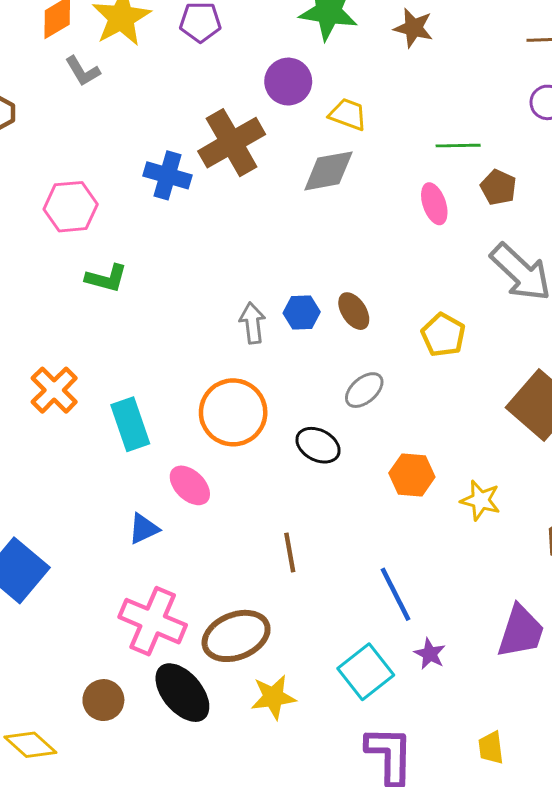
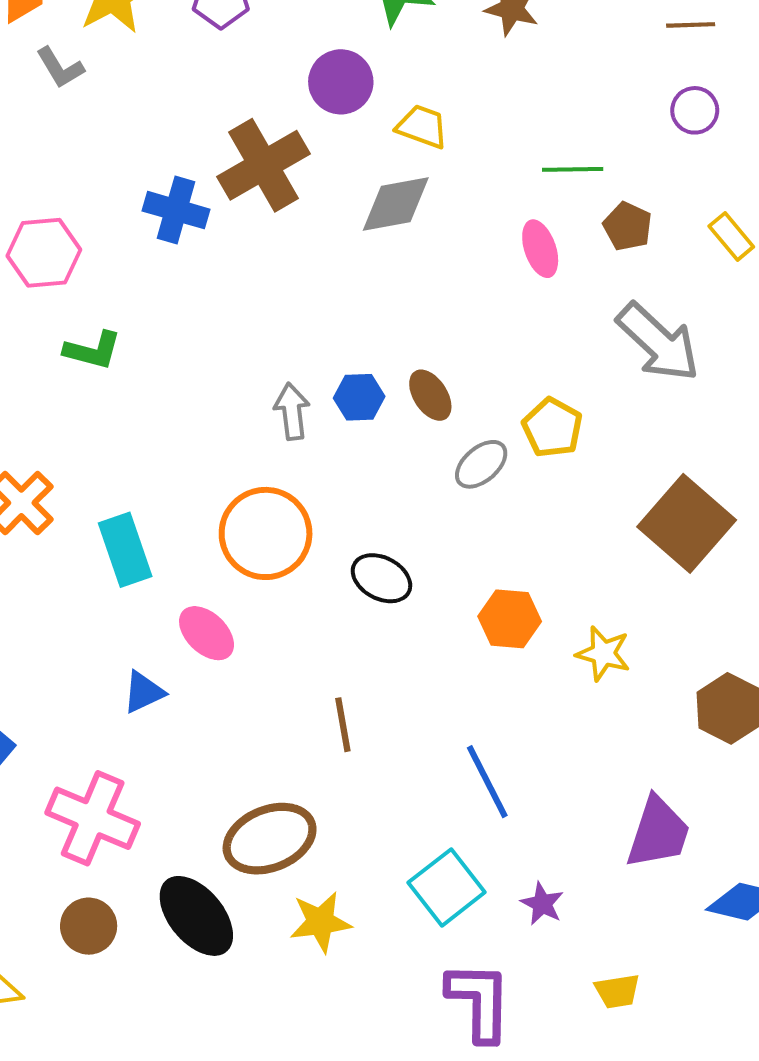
gray ellipse: (364, 390) -> (481, 464), moved
pink cross: (153, 621) -> (93, 818), moved
purple star: (430, 654) -> (542, 904), moved
yellow trapezoid: (491, 748) -> (617, 991), turned -92

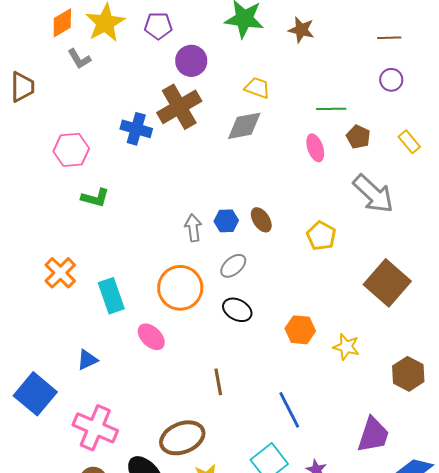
purple circle: (341, 82) -> (191, 61), moved
gray ellipse: (481, 464) -> (233, 266), moved
blue triangle: (143, 692) -> (87, 360), moved

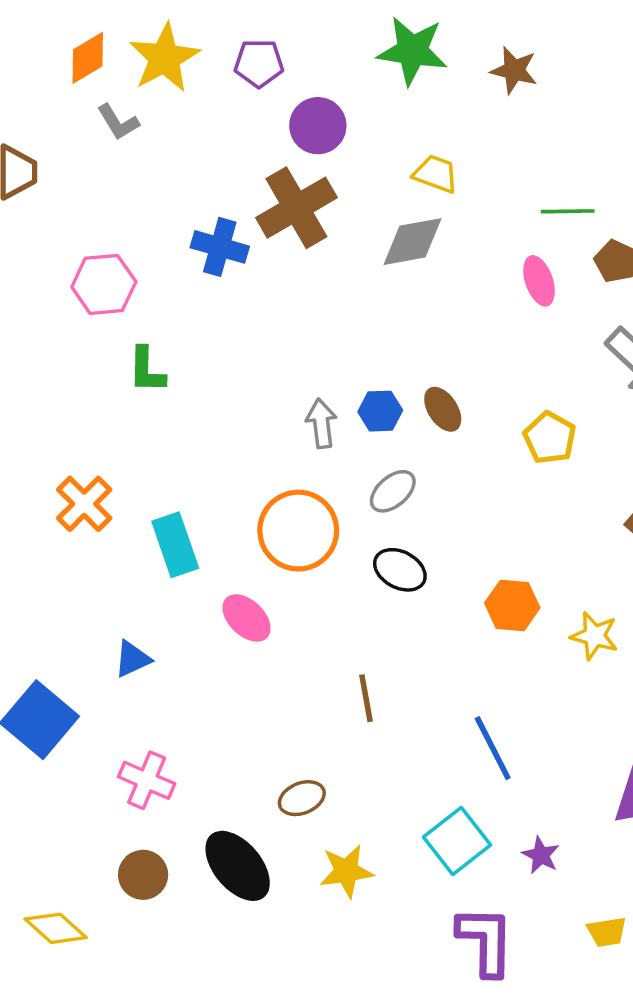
green L-shape: (95, 198) -> (147, 370), turned 76
pink cross: (95, 428) -> (147, 780), size x0.7
brown ellipse: (182, 438) -> (302, 798), size x0.6

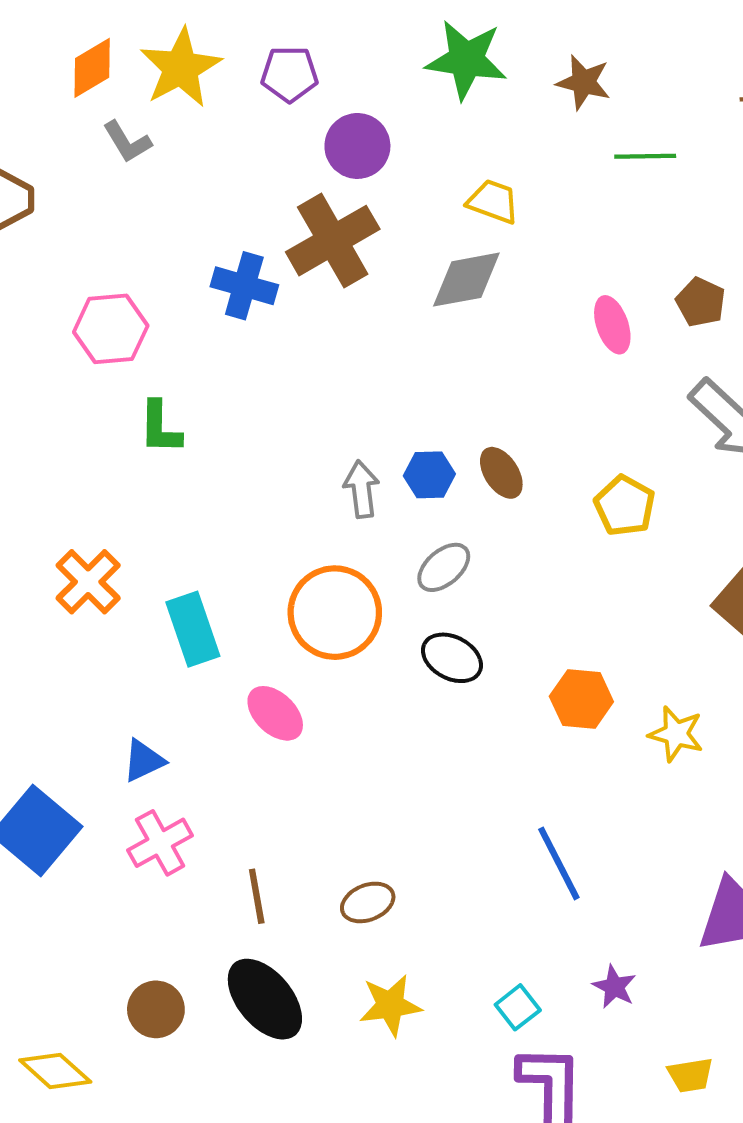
green line: (568, 211) -> (645, 156), moved
brown line: (366, 698) -> (257, 896), moved
pink cross: (147, 780) -> (160, 843), moved, turned 38
brown ellipse: (302, 798) -> (368, 902), moved
cyan square: (457, 841) -> (518, 1007), moved, size x0.6

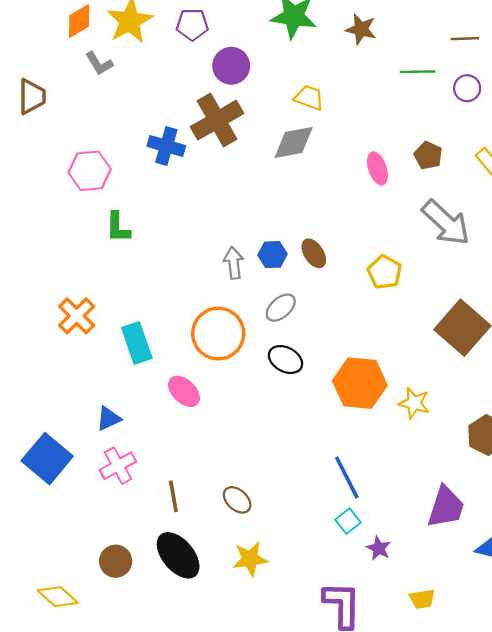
green line: (645, 156) -> (418, 72), moved
orange hexagon: (581, 699) -> (360, 383), size x1.5
brown ellipse: (368, 902) -> (237, 500), turned 64
cyan square: (518, 1007) -> (348, 521), moved

